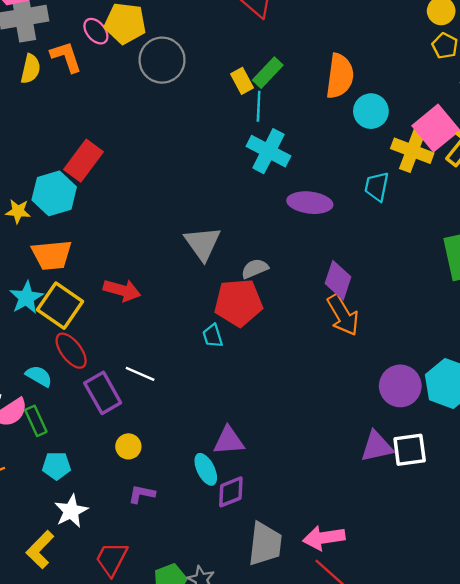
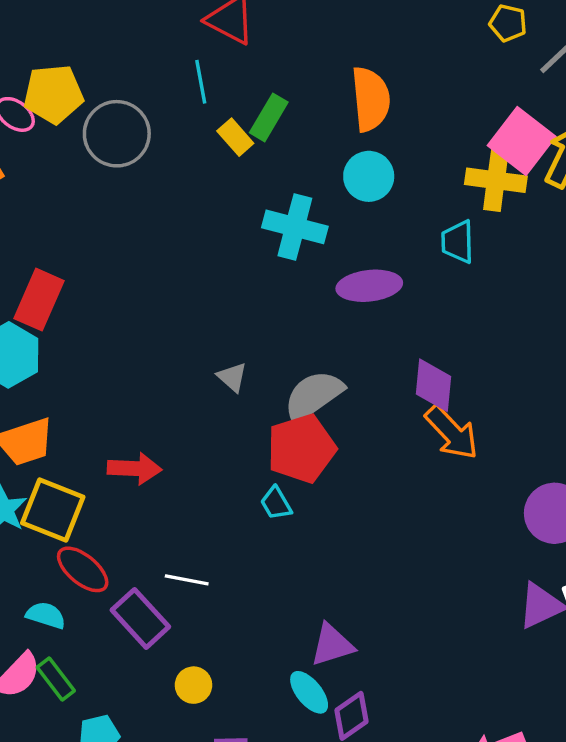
cyan line: (259, 106) -> (201, 82), moved
cyan circle: (371, 111) -> (369, 176), moved
gray triangle: (203, 243) -> (232, 377), size x0.6
gray semicircle: (255, 269) -> (313, 396), size x1.6

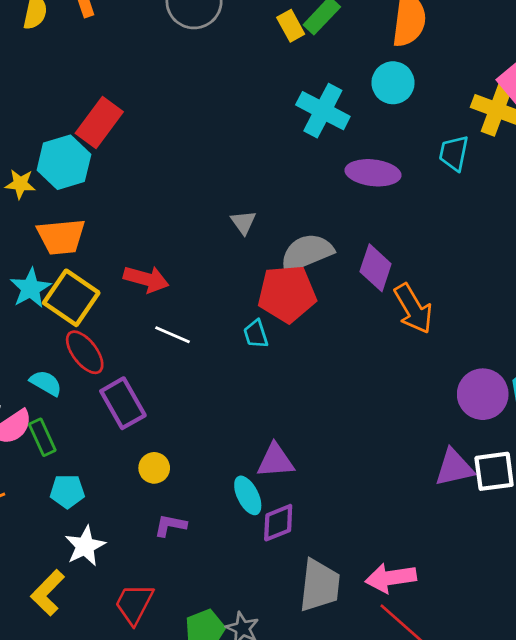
purple diamond: (434, 385) -> (376, 268), moved
white line: (187, 580) -> (173, 335), moved

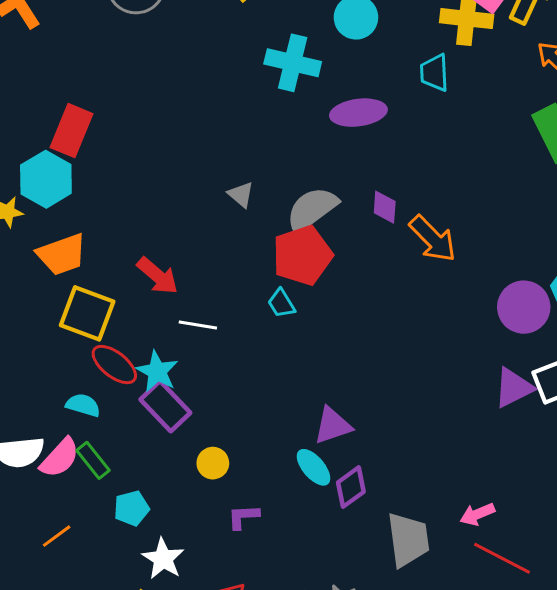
purple diamond: (376, 268) -> (385, 207), size x0.7
red arrow: (146, 279) -> (158, 276), turned 39
cyan star: (30, 288) -> (157, 371), moved
pink arrow: (391, 578) -> (477, 514), size x0.7

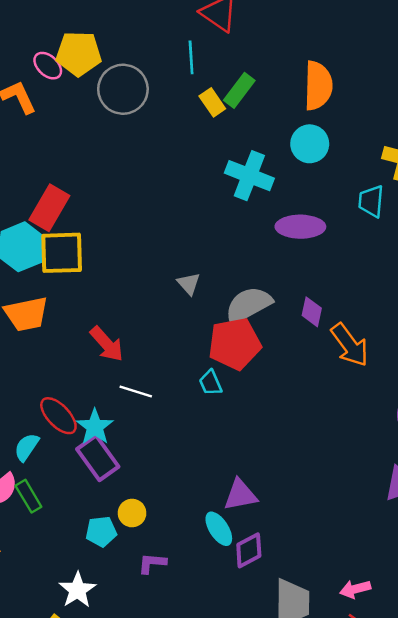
yellow square: (87, 313) -> (62, 253), moved, turned -30
cyan semicircle: (83, 405) -> (27, 447), turned -80
cyan pentagon: (132, 508) -> (101, 531), moved

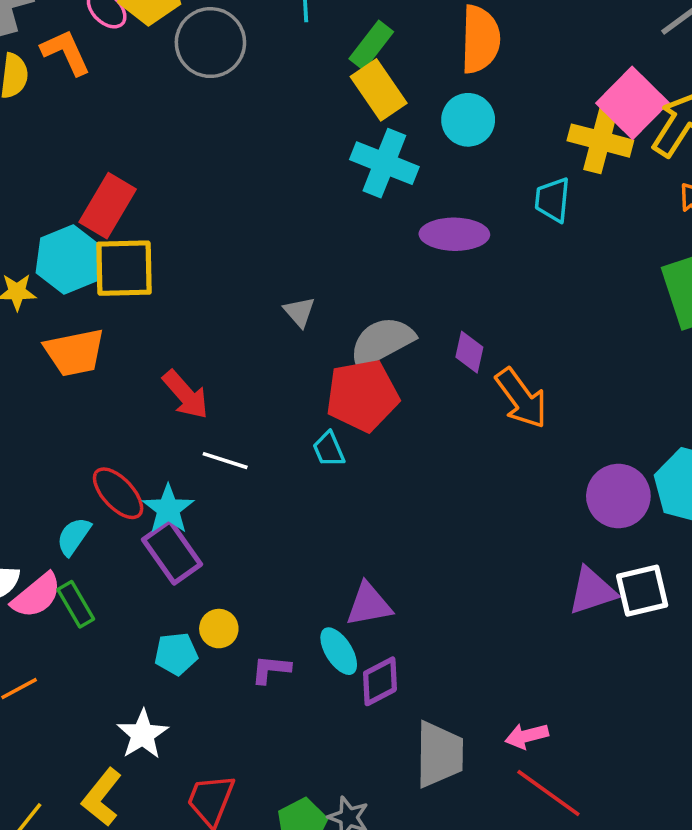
yellow rectangle: (212, 102) -> (379, 90), moved, size x1.5
purple L-shape: (152, 563) -> (271, 669), moved

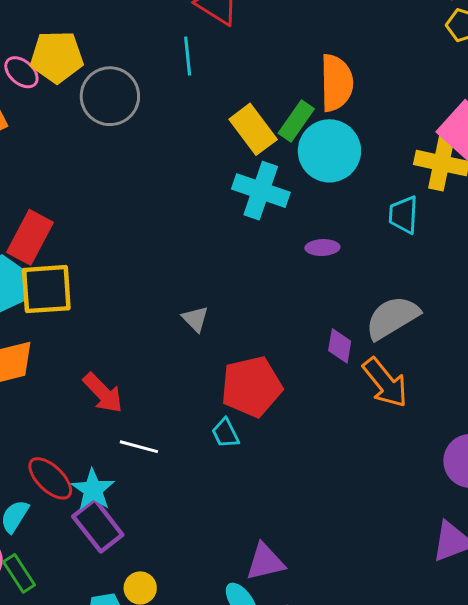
green rectangle: (371, 45) -> (296, 121), moved
cyan circle: (468, 120) -> (329, 151), size x1.4
purple ellipse: (454, 234) -> (322, 248), size x0.6
gray semicircle: (382, 342) -> (392, 318), moved

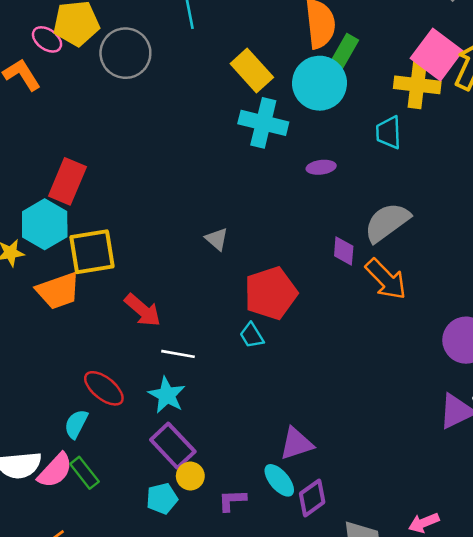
green rectangle: (296, 121) -> (344, 52), moved
yellow square: (46, 289) -> (92, 252), moved
cyan star: (93, 490) -> (167, 395), moved
purple rectangle: (98, 526) -> (173, 446), moved

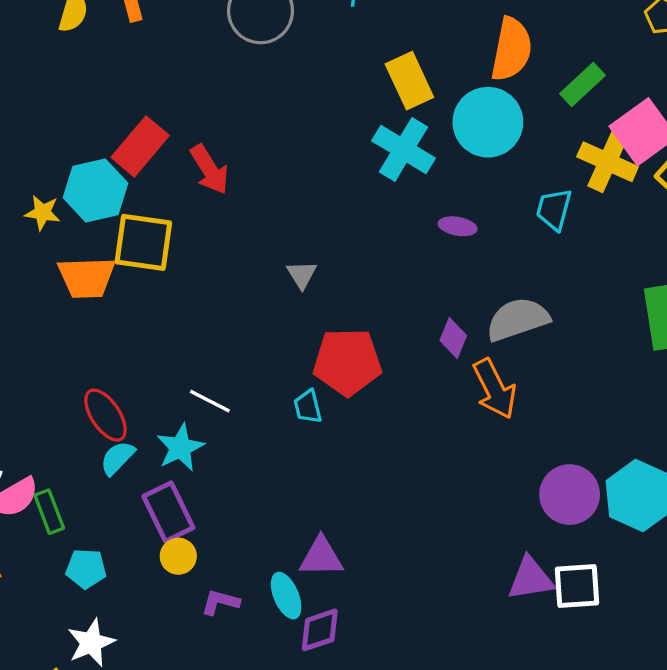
green rectangle: (344, 52) -> (582, 84), moved
red arrow: (143, 310) -> (210, 170), moved
cyan semicircle: (76, 424) -> (117, 458), moved
cyan pentagon: (162, 499) -> (86, 569), moved

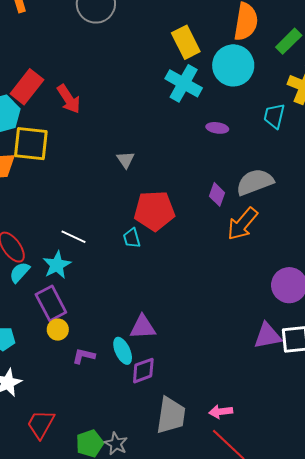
orange arrow: (495, 389) -> (242, 224), turned 69

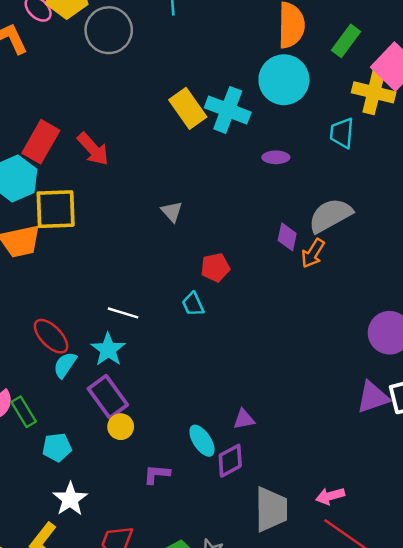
yellow rectangle: (186, 42) -> (188, 108), moved
red pentagon: (154, 211) -> (215, 267), size x0.6
orange arrow: (242, 224) -> (313, 253), moved, size x0.7
purple triangle: (143, 327) -> (244, 419), moved, size x0.7
purple L-shape: (84, 356) -> (157, 474), moved

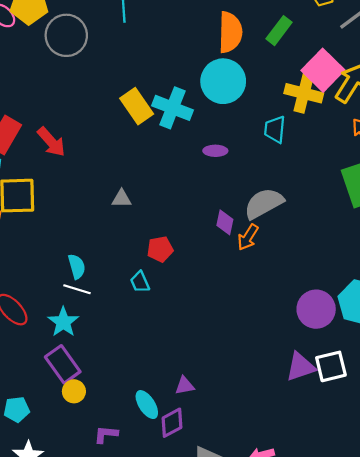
green rectangle: (346, 41) -> (279, 31), moved
gray triangle: (172, 212) -> (121, 199), turned -48
cyan semicircle: (65, 365) -> (77, 266), moved, turned 130

